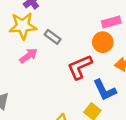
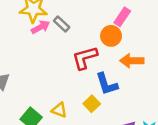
pink rectangle: (111, 22) -> (122, 17), turned -48
pink arrow: (28, 56) -> (40, 27), moved

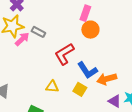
orange circle: (111, 36) -> (90, 30), moved
orange arrow: (132, 61) -> (107, 79), moved
yellow triangle: (59, 110) -> (52, 87), moved

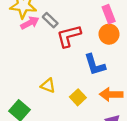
pink rectangle: (85, 13) -> (109, 14), turned -56
red L-shape: (64, 54) -> (69, 36), moved
blue L-shape: (87, 70) -> (95, 65), moved

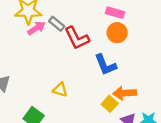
pink rectangle: (109, 14) -> (115, 13), turned -48
red L-shape: (69, 36) -> (77, 38), turned -96
yellow square: (78, 97) -> (110, 104), moved

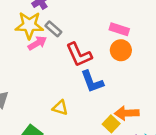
gray rectangle: (57, 24) -> (53, 29), moved
blue L-shape: (105, 65) -> (92, 82), moved

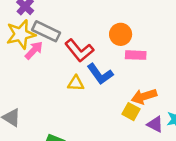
gray rectangle: (53, 29) -> (46, 31), size x1.5
pink rectangle: (119, 29) -> (136, 55), moved
yellow triangle: (60, 108) -> (76, 83), moved

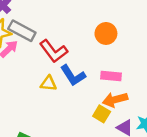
orange circle: (121, 34) -> (106, 33), moved
pink rectangle: (136, 55) -> (111, 76), moved

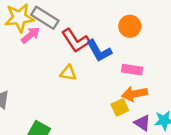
blue L-shape: (73, 75) -> (99, 51), moved
yellow square: (102, 114) -> (120, 107), turned 30

